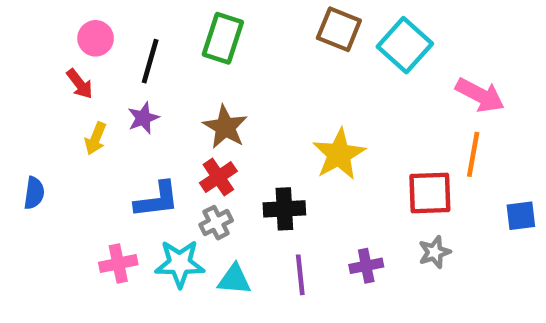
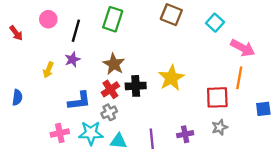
cyan square: (405, 45) -> (215, 23), moved, size x0.7
red arrow: (80, 84) -> (16, 33), moved
black cross: (284, 209) -> (136, 86), moved

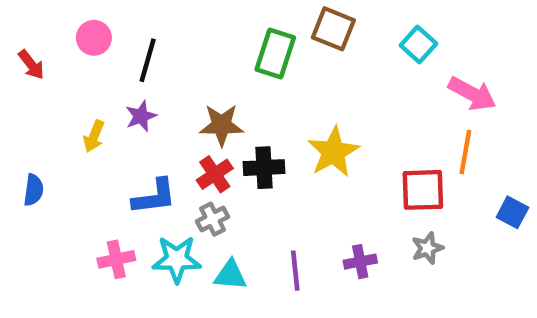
green rectangle: (113, 19) -> (275, 53), moved
brown star: (114, 64) -> (221, 125), turned -30
blue square: (263, 109) -> (512, 212), turned 35

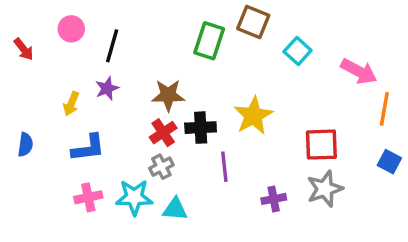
cyan square: (418, 45) -> (298, 51), moved
orange line: (465, 152) -> (384, 109), moved
blue L-shape: (154, 197) -> (88, 148), moved
gray star: (427, 248) -> (325, 189), size x1.5
purple line: (295, 271) -> (224, 167), moved

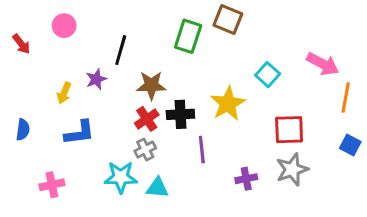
black line: (112, 46) -> (121, 50), moved
cyan square: (298, 51) -> (268, 75), moved
pink cross: (88, 197) -> (52, 185), moved

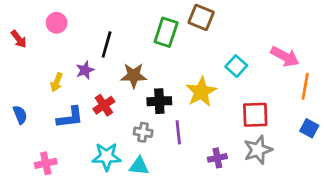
red cross: (147, 119) -> (104, 105), moved
blue semicircle: (23, 130) -> (20, 115), turned -30
gray cross: (145, 150) -> (143, 132), moved, turned 36

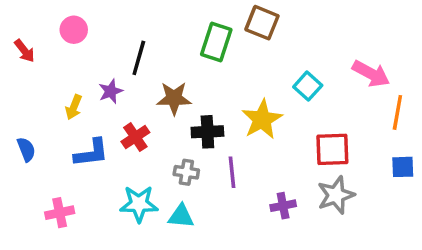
blue square: (309, 128) -> (403, 167), turned -30

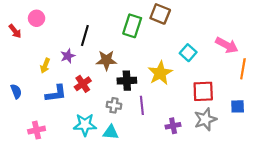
pink circle: (74, 30) -> (37, 18), moved
blue square: (403, 167) -> (238, 106), moved

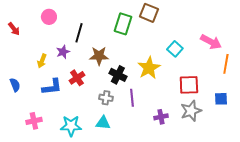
pink circle: (37, 18) -> (49, 17), moved
black cross: (127, 81) -> (118, 75), turned 30
cyan star: (85, 125) -> (71, 126), moved

